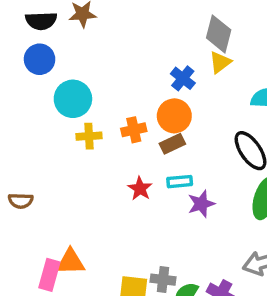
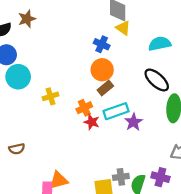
yellow triangle: (220, 62) -> (123, 28), turned -35
cyan circle: (73, 99) -> (18, 77), moved
orange cross: (134, 130) -> (84, 108), moved
cyan rectangle: (180, 182) -> (116, 111), size x1.5

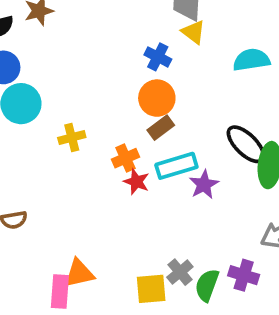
black ellipse: (157, 80) -> (246, 144), moved
gray cross: (121, 177) -> (180, 272), turned -35

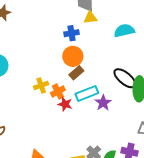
yellow triangle: (193, 32) -> (90, 18), turned -40
blue cross: (158, 57) -> (71, 33), turned -32
yellow cross: (72, 137) -> (41, 85), moved

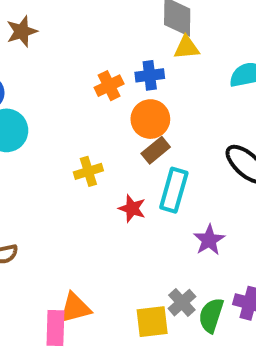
orange cross: (58, 91) -> (109, 86), moved
cyan rectangle: (87, 93) -> (174, 190), turned -55
purple star: (103, 103) -> (209, 240), moved

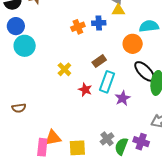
orange circle: (150, 119) -> (133, 44), moved
yellow cross: (88, 171) -> (64, 69), turned -32
purple star: (209, 240) -> (123, 98), moved
yellow square: (152, 322) -> (77, 148), moved

